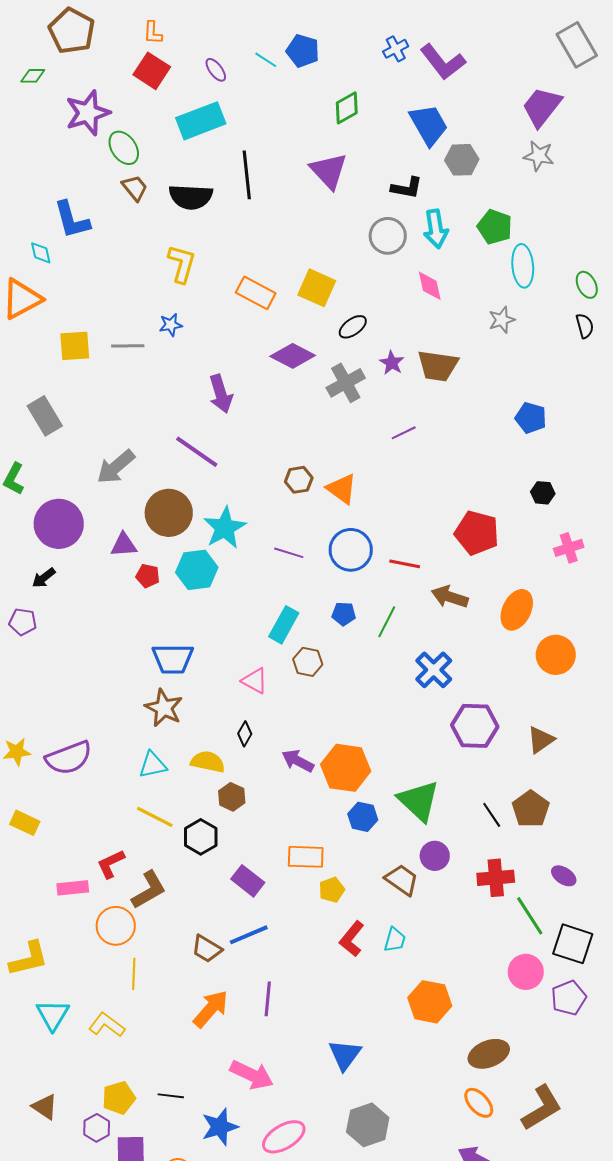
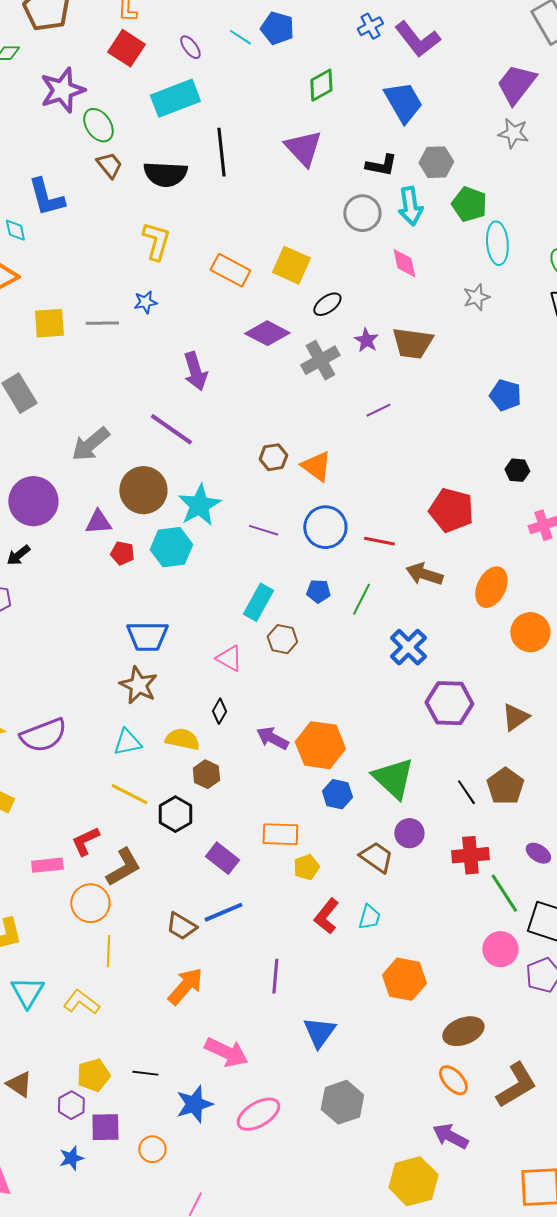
gray hexagon: (462, 160) -> (436, 162), moved
purple line: (268, 999) -> (275, 976), moved

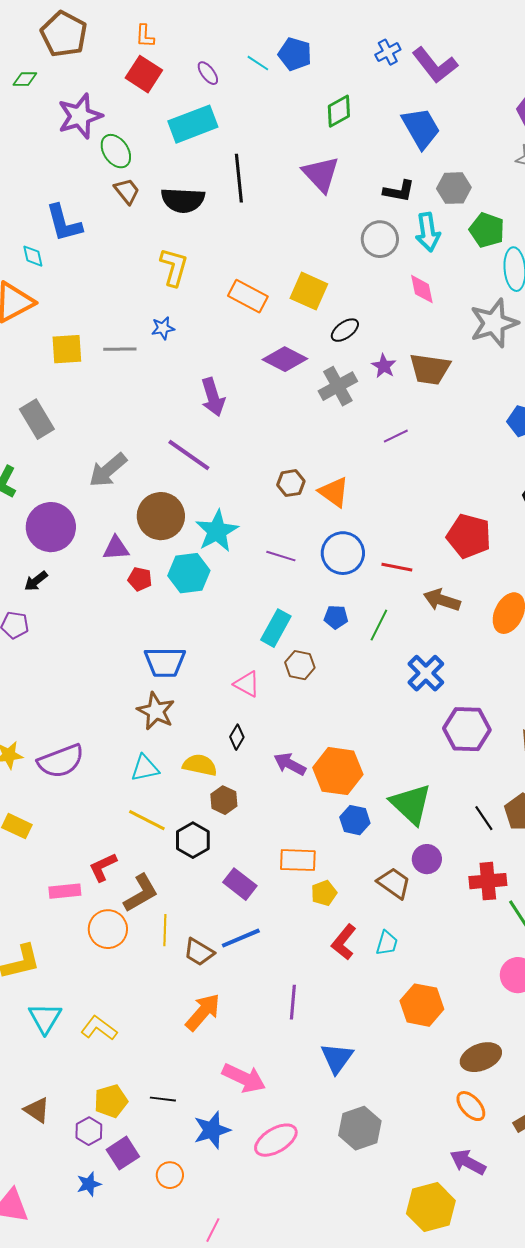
gray star: (476, 297) -> (494, 323), size x1.8
yellow line: (108, 951) -> (165, 930), moved
purple square: (105, 1127) -> (123, 1153), turned -32

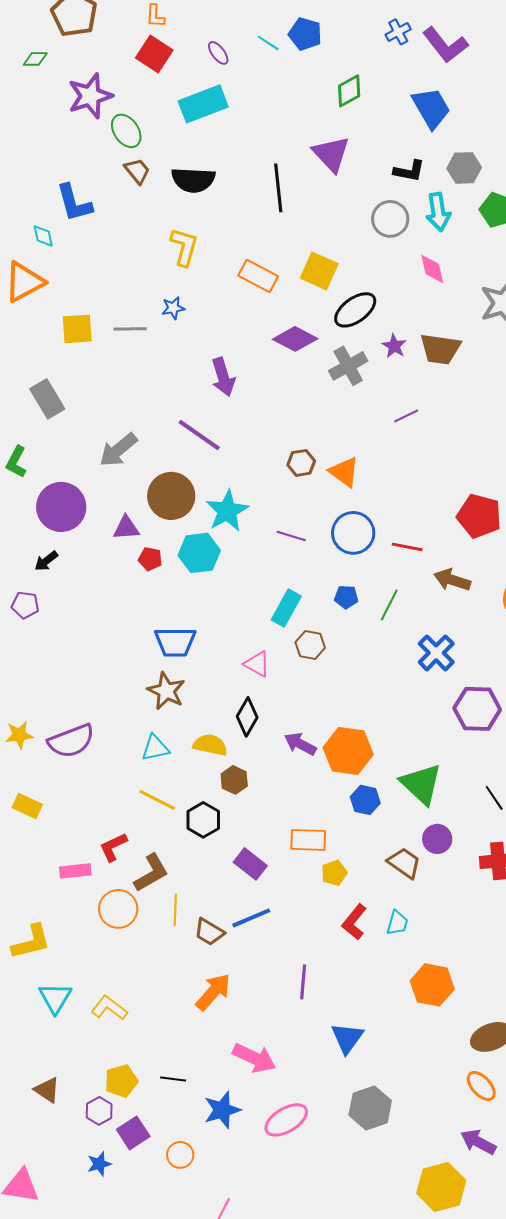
black line: (239, 178) -> (278, 188), moved
black ellipse: (345, 330) -> (355, 310), size x1.5
black diamond: (237, 737) -> (247, 717), size x1.5

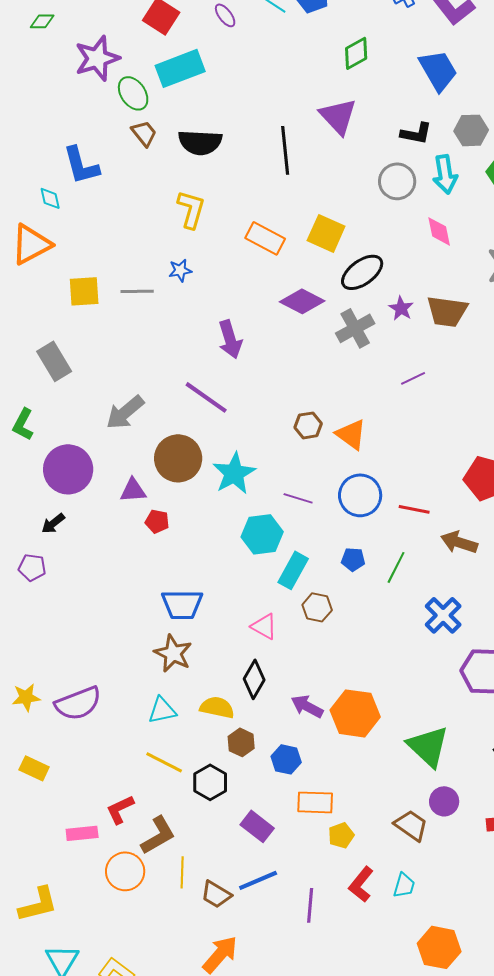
cyan rectangle: (203, 104) -> (180, 68), moved
cyan hexagon: (199, 553) -> (262, 534), moved
blue hexagon: (365, 800) -> (286, 759), moved
purple line: (303, 982) -> (310, 905), moved

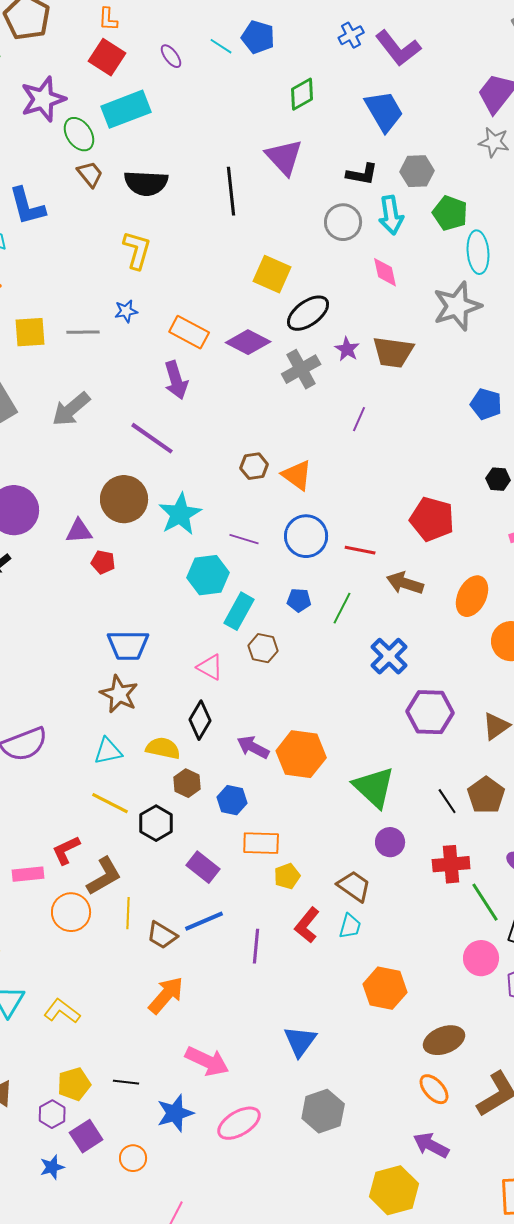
orange rectangle: (265, 238) -> (189, 332), moved
purple line: (413, 378) -> (359, 419), turned -40
gray arrow: (125, 412) -> (71, 409), moved
brown trapezoid: (411, 825) -> (354, 886), moved

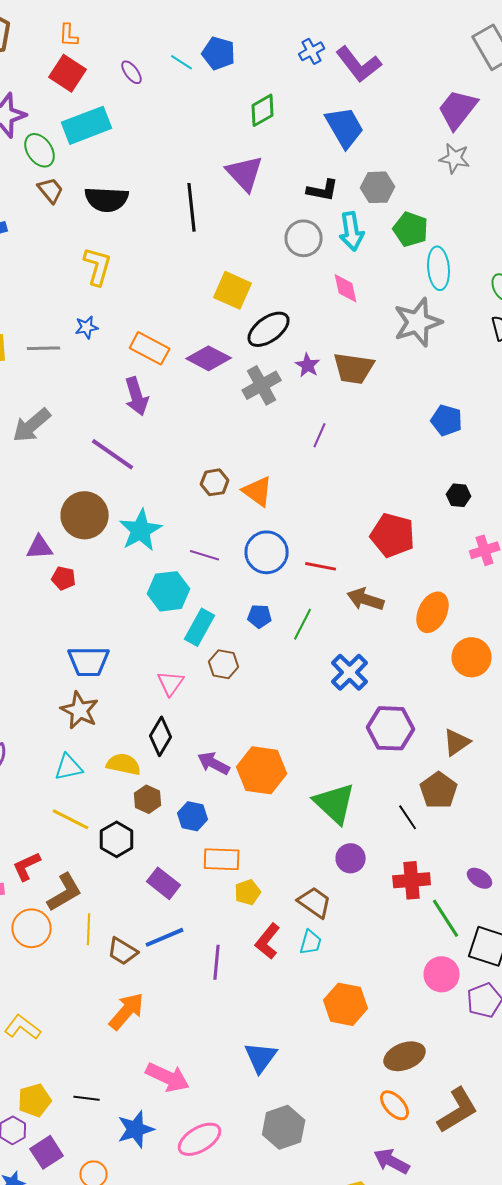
pink triangle: (210, 667) -> (171, 683), turned 36
brown pentagon: (486, 795) -> (439, 790), moved

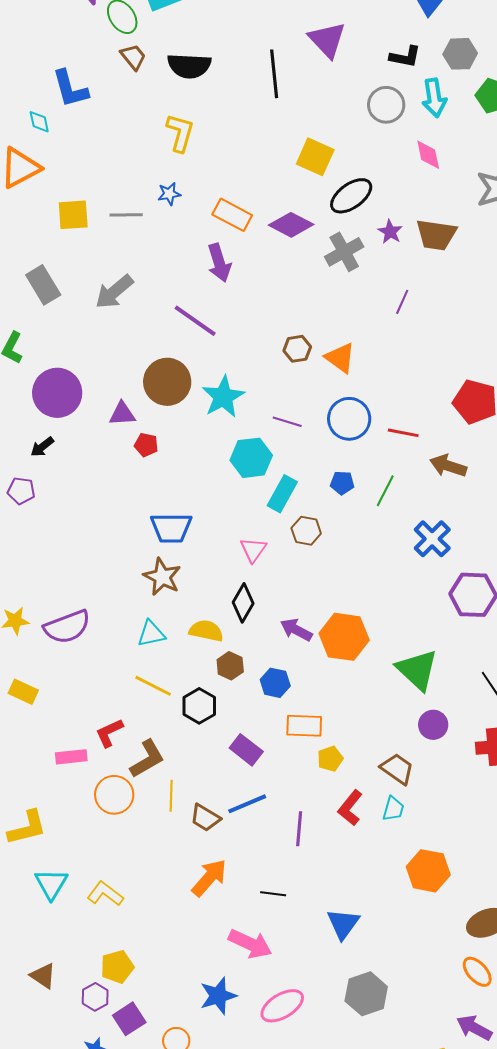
black line: (87, 1098) -> (273, 894), moved

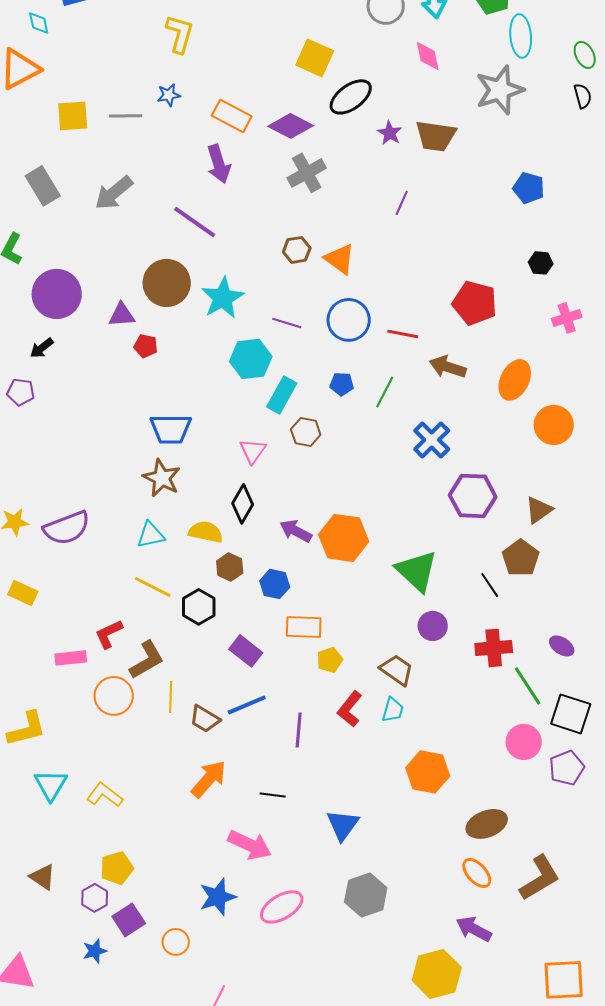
gray cross: (344, 252) -> (307, 173), moved

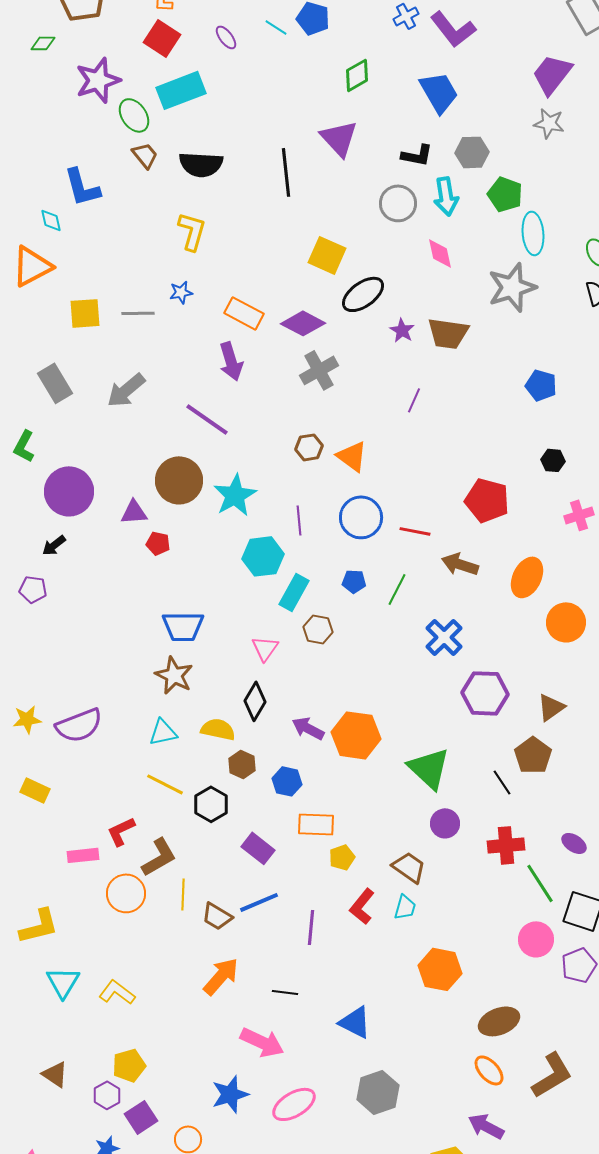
purple line: (287, 323) -> (299, 520), turned 68
blue triangle: (343, 825) -> (355, 1022), turned -39

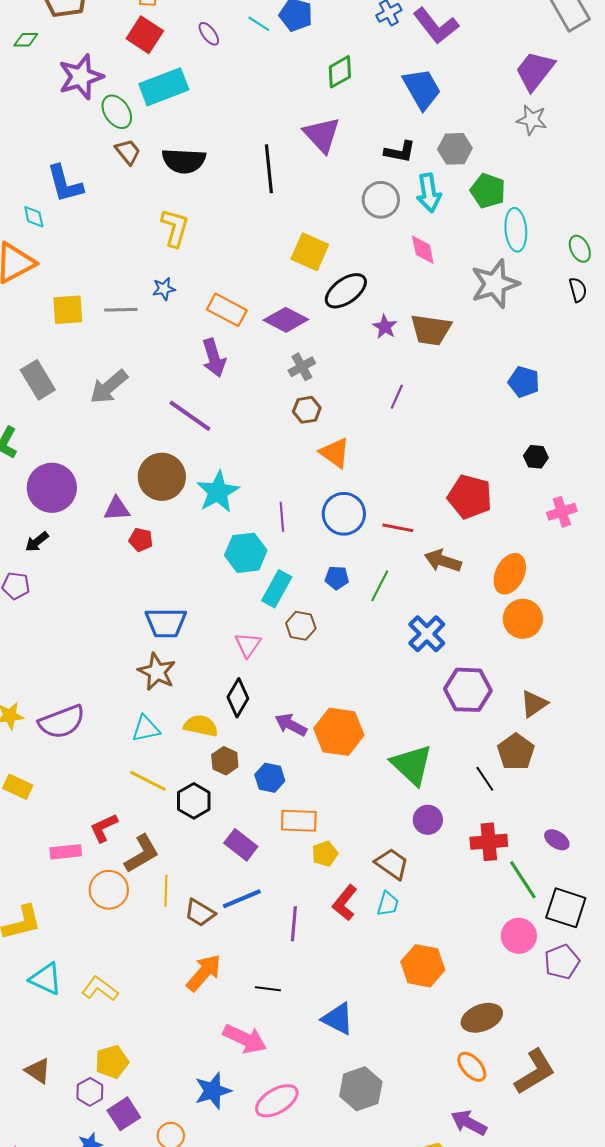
gray cross: (319, 370) -> (302, 367), size x0.7
brown hexagon: (309, 447) -> (307, 410), moved
orange circle: (566, 622) -> (523, 619), moved
cyan triangle: (63, 982) -> (46, 979), turned -36

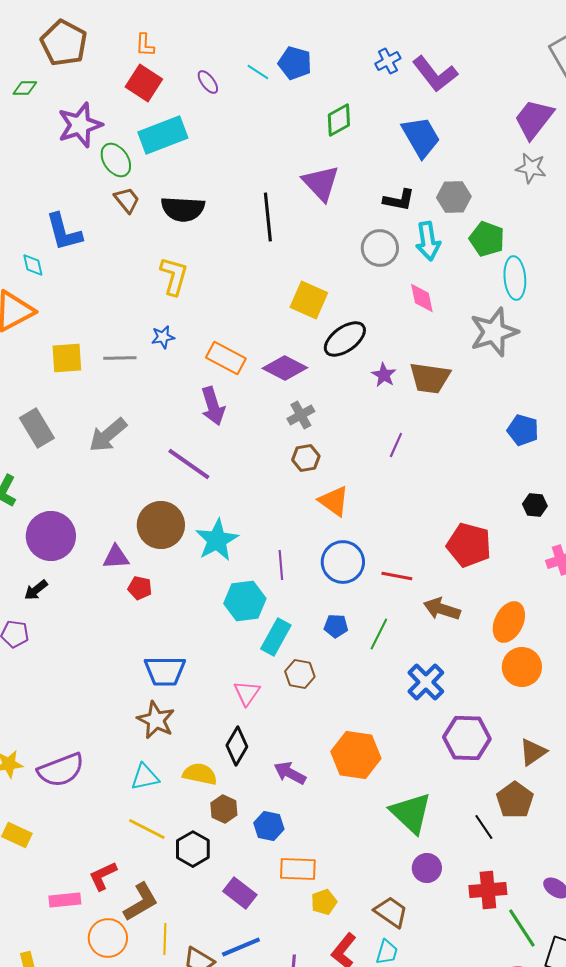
orange hexagon: (339, 732) -> (356, 755), moved

